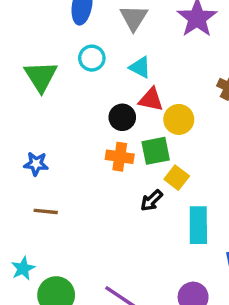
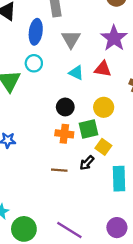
cyan circle: (92, 58) -> (34, 63), moved
red triangle: (151, 100) -> (103, 69), moved
brown line: (46, 211) -> (59, 170), moved

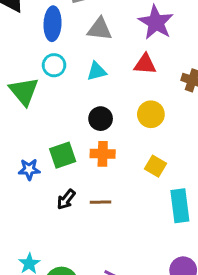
gray triangle: (71, 39) -> (100, 29), turned -48
cyan triangle: (76, 73) -> (97, 71), moved, turned -35
green square: (88, 129) -> (63, 155), moved
black arrow: (87, 163) -> (66, 199), moved

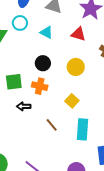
cyan triangle: (97, 71) -> (46, 32), turned 32
black arrow: (66, 199) -> (24, 106), moved, turned 40
brown line: (100, 202) -> (52, 125), moved, turned 40

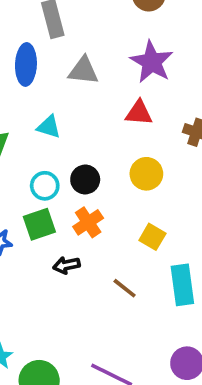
cyan circle: (20, 23) -> (45, 186), moved
cyan triangle: (46, 32) -> (49, 127), moved
orange cross: (40, 86) -> (88, 222), turned -35

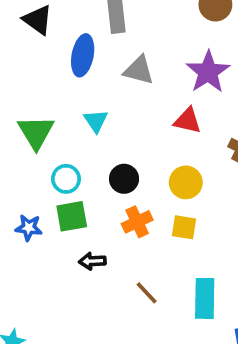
cyan triangle: (49, 127) -> (96, 121), turned 30
cyan circle: (45, 186) -> (66, 179), moved
orange cross: (88, 222) -> (137, 222), moved
yellow square: (152, 237) -> (184, 227), moved, turned -30

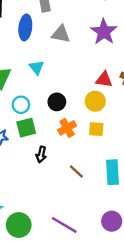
red triangle: (188, 121) -> (104, 80), moved
black arrow: (92, 261) -> (41, 154), turned -70

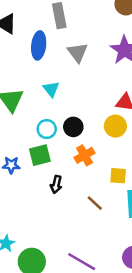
gray triangle: (61, 34) -> (78, 52), turned 42
cyan circle: (21, 105) -> (47, 129), moved
yellow square: (96, 129) -> (118, 176), moved

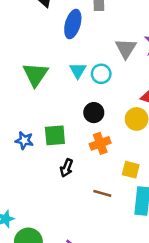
gray triangle: (78, 52) -> (126, 48), moved
cyan circle: (47, 129) -> (101, 74), moved
brown line: (95, 203) -> (102, 193), turned -36

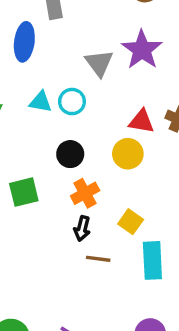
cyan triangle: (78, 70) -> (41, 102), turned -42
black arrow: (67, 168) -> (82, 228), moved
yellow square: (131, 170) -> (131, 222), turned 30

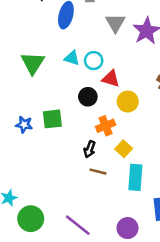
gray triangle: (99, 63) -> (115, 23), moved
red triangle: (141, 121) -> (111, 79), moved
orange cross: (85, 193) -> (106, 126), moved

